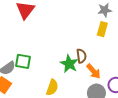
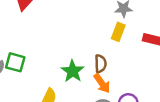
brown semicircle: (81, 56) -> (101, 64), moved

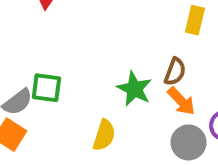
brown semicircle: (101, 64) -> (175, 72), turned 30

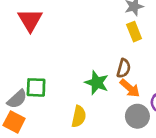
yellow rectangle: (195, 20) -> (134, 32), turned -30

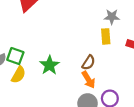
green star: (97, 83) -> (49, 65), moved
yellow semicircle: (79, 116) -> (19, 75), moved

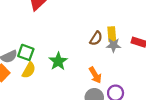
gray star: (112, 17) -> (114, 45), moved
brown semicircle: (89, 63) -> (96, 38), moved

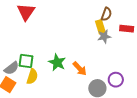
brown semicircle: (96, 38) -> (106, 14), moved
orange arrow: (95, 75) -> (80, 69), moved

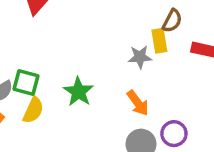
gray star: (104, 36) -> (140, 57), moved
orange arrow: (80, 69) -> (138, 103), moved

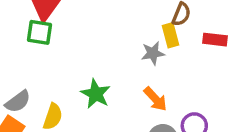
green square: (26, 82) -> (39, 32), moved

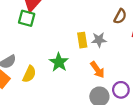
yellow rectangle: (171, 35) -> (82, 40), moved

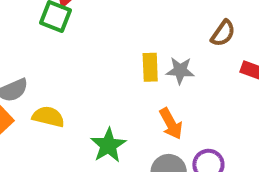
green star: (59, 62) -> (108, 145), moved
yellow semicircle: (29, 74) -> (48, 117), turned -108

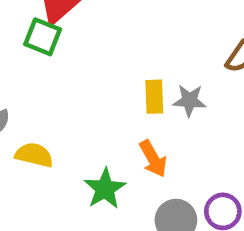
orange arrow: (171, 124) -> (153, 159), moved

